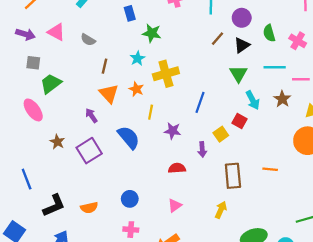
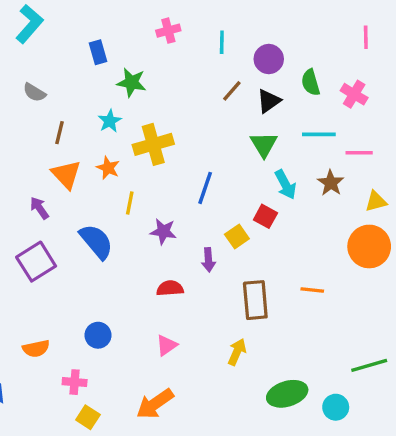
pink cross: (131, 230) -> (75, 382), moved

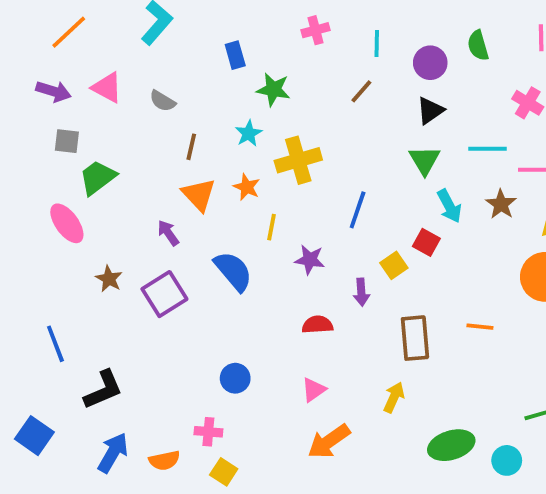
green semicircle: (311, 82) -> (478, 45), moved
brown line: (232, 91) -> (361, 91), moved
orange semicircle: (36, 349) -> (164, 460), moved
orange arrow: (155, 404) -> (329, 441), moved

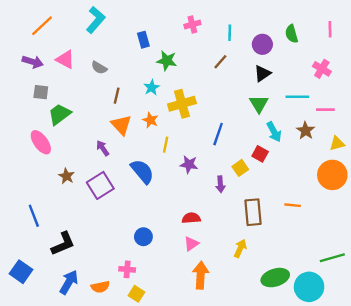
red semicircle: (317, 325) -> (191, 218), moved
orange arrow: (329, 441) -> (201, 275), turned 128
cyan circle: (507, 460) -> (309, 287), size x1.6

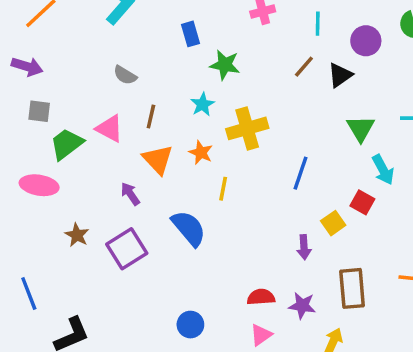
pink triangle: (65, 59) -> (110, 128), moved
black triangle: (262, 73) -> (340, 75), moved
pink ellipse: (41, 142) -> (39, 185), turned -45
purple star: (189, 164) -> (302, 306), moved

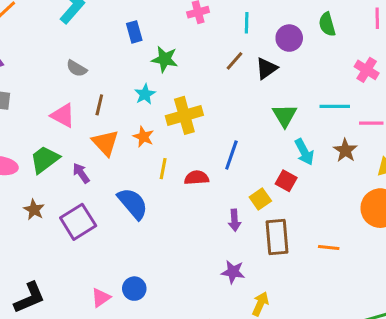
green trapezoid: (67, 144) -> (45, 160), moved
brown rectangle: (352, 288) -> (277, 237), moved
red semicircle: (261, 297) -> (197, 178), moved
pink triangle: (261, 335) -> (101, 298), moved

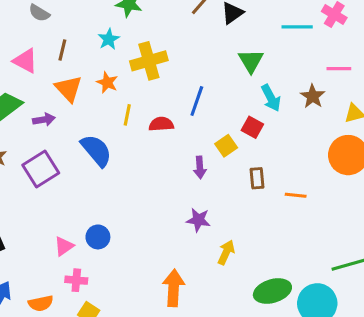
cyan line: (335, 106) -> (297, 27), moved
purple arrow: (81, 173) -> (44, 120), turned 115
brown rectangle: (277, 237) -> (257, 178), moved, size x0.6

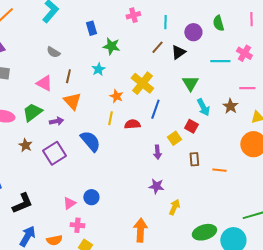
yellow cross: (149, 61) -> (142, 83), moved, turned -35
orange star: (107, 82) -> (116, 96), moved

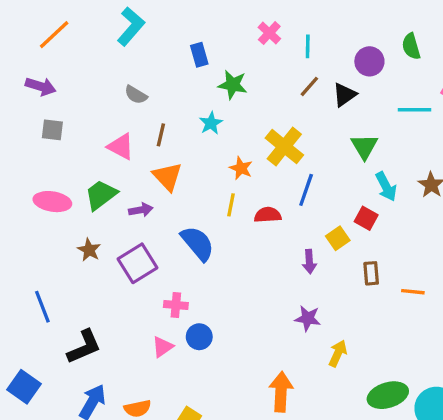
pink cross: (133, 15) -> (269, 33), turned -32
cyan line: (165, 22) -> (308, 46), moved
pink cross: (77, 225) -> (176, 305), moved

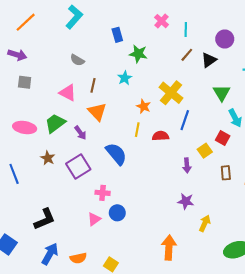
purple arrow: (141, 210) -> (80, 133), turned 64
blue line: (42, 307) -> (14, 174), moved

